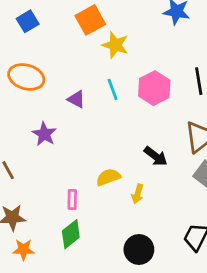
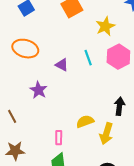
yellow star: (115, 45) -> (105, 26), moved, turned 30
black arrow: (156, 156) -> (119, 106), turned -120
yellow arrow: (138, 194) -> (106, 134), size x1.5

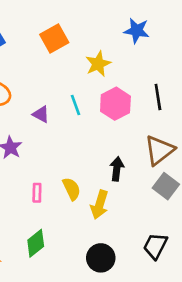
yellow semicircle: (85, 121) -> (72, 189), turned 84
pink rectangle: (59, 138) -> (37, 193), moved

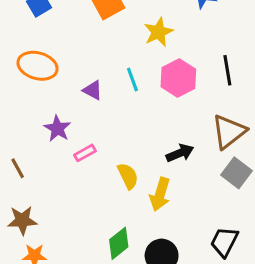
black arrow: (117, 169) -> (180, 153), turned 60
pink rectangle: (37, 193) -> (85, 153), moved, turned 60
green diamond: (36, 243) -> (119, 243), moved

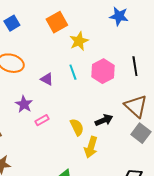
yellow star: (158, 32) -> (79, 41), moved
brown triangle: (229, 132) -> (136, 106), turned -40
yellow semicircle: (128, 176) -> (77, 127), moved

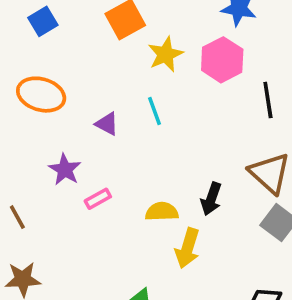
pink hexagon: (103, 71) -> (222, 60), moved
black arrow: (104, 120) -> (211, 199), turned 132
yellow semicircle: (77, 127) -> (162, 212), turned -66

